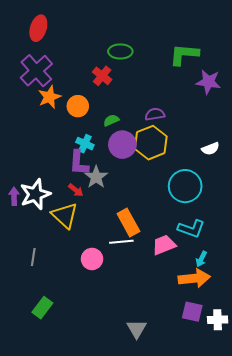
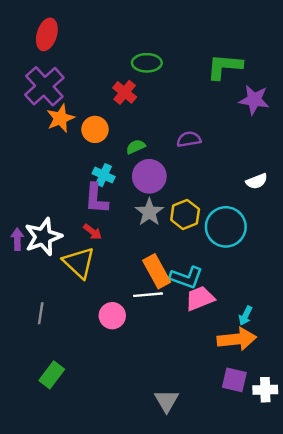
yellow hexagon: (151, 143) -> (185, 215), moved, size x0.7
gray star: (96, 177) -> (149, 212), moved
cyan L-shape: (191, 229) -> (186, 277), moved

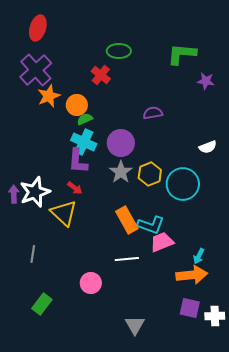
purple star: (254, 100) -> (206, 81), size x0.7
green semicircle: (136, 147) -> (85, 119), moved
cyan cross: (104, 175) -> (84, 142), size x1.4
white line: (148, 295) -> (127, 259), moved
pink circle: (112, 316) -> (91, 283), moved

